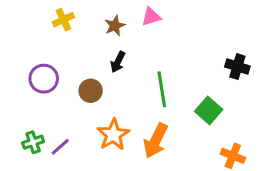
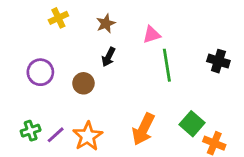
pink triangle: (151, 17) -> (152, 35), moved
green line: (162, 89) -> (167, 65), moved
green square: (209, 110) -> (192, 124), moved
orange star: (113, 135) -> (88, 136), moved

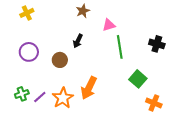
yellow cross: (58, 18) -> (27, 13), moved
brown star: (106, 23) -> (83, 11), moved
green square: (192, 124) -> (138, 79), moved
orange arrow: (143, 129) -> (89, 88), moved

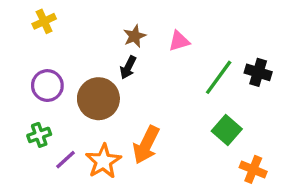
brown star: (83, 11) -> (135, 36), moved
green line: (120, 47) -> (219, 77), moved, turned 45
brown circle: (60, 60) -> (98, 99), size x1.6
green cross: (22, 94) -> (39, 135), moved

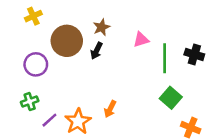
pink triangle: (179, 41) -> (141, 40), moved
green line: (219, 77) -> (165, 58), turned -36
brown circle: (98, 99) -> (67, 41), moved
orange arrow: (146, 145) -> (110, 109), size x0.6

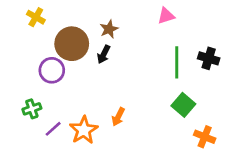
yellow cross: (33, 16) -> (36, 17), turned -35
pink triangle: (141, 40) -> (166, 16), moved
purple circle: (36, 64) -> (52, 70), moved

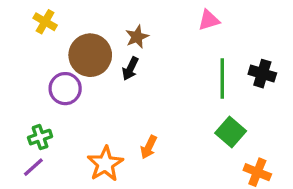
purple line: (53, 129) -> (33, 167), moved

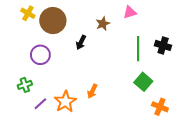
brown star: (137, 37) -> (103, 24), moved
brown circle: (90, 55) -> (53, 21), moved
purple line: (33, 167) -> (40, 104), moved

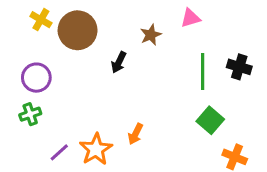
purple circle: (40, 55) -> (36, 78), moved
green cross: (25, 85) -> (30, 114), moved

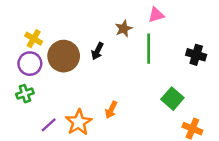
yellow cross: (41, 20) -> (34, 39), moved
brown circle: (78, 30) -> (64, 56), moved
green line: (203, 71) -> (149, 49), moved

